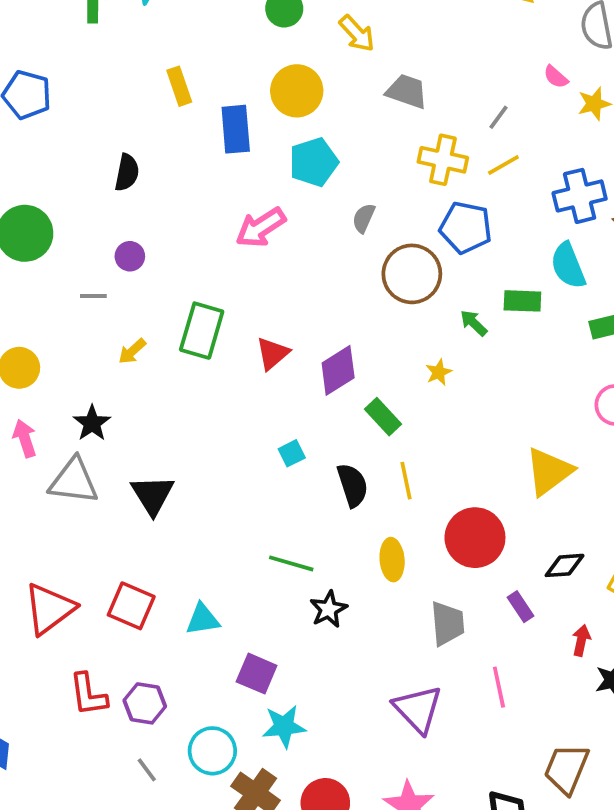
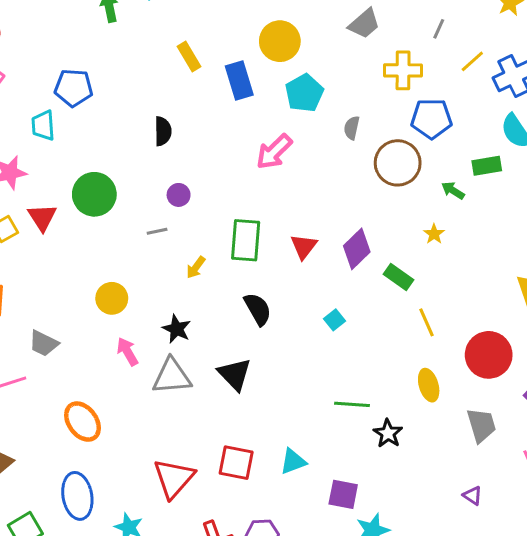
gray trapezoid: (407, 91) -> (364, 24), turned 132
yellow line: (503, 165) -> (472, 61), moved
black semicircle: (353, 485) -> (258, 309), moved
purple triangle: (418, 709) -> (473, 496), size x0.5

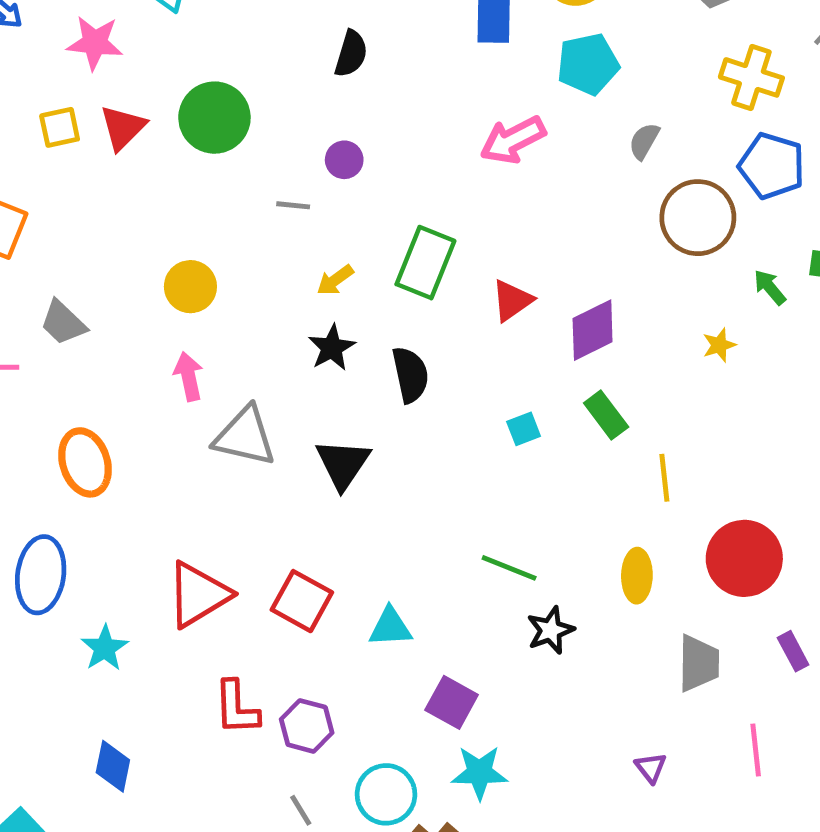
green rectangle: (399, 277) -> (606, 415), moved
black star: (177, 329) -> (332, 348), moved

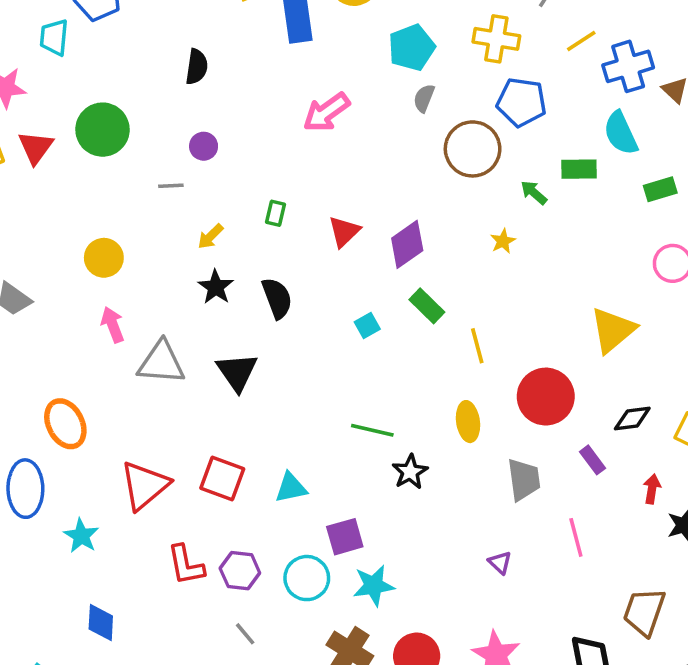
cyan pentagon: (588, 64) -> (412, 48), moved
green rectangle: (425, 263) -> (276, 213), size x0.5
orange ellipse: (85, 462) -> (65, 424), moved
purple square: (452, 702) -> (345, 537), turned -36
cyan circle: (386, 794) -> (307, 578), moved

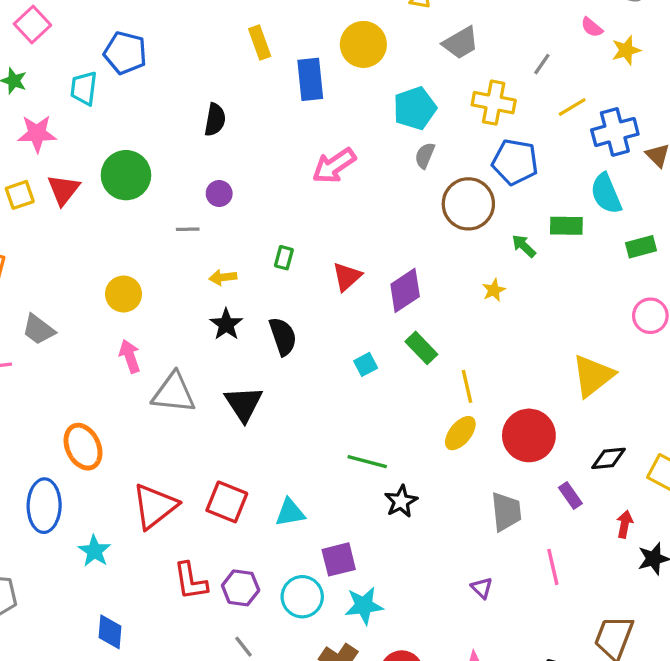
yellow arrow: (210, 236) -> (223, 277), turned 36
yellow ellipse: (468, 422) -> (460, 433), moved, turned 45

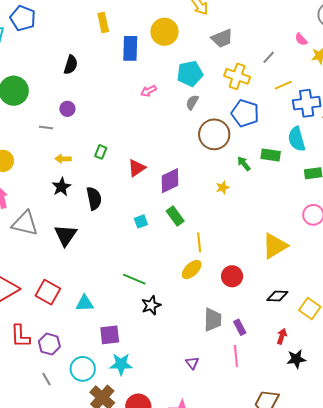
pink arrow: (334, 166) -> (148, 91), moved, size x0.6
red circle: (529, 435) -> (232, 276), size x0.7
purple rectangle: (570, 496) -> (240, 327), moved
cyan circle: (302, 597) -> (83, 369), moved

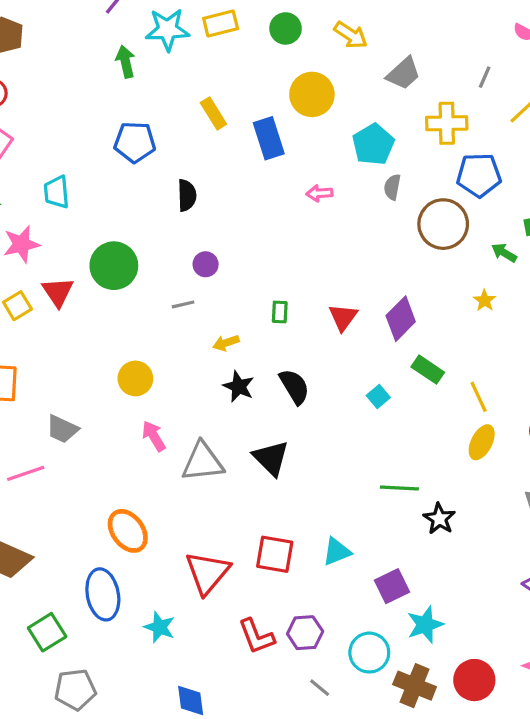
blue pentagon: (23, 18) -> (135, 142), moved
pink arrow: (148, 91) -> (320, 193), turned 42

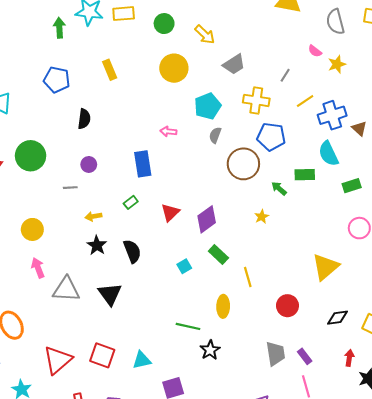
blue rectangle: (269, 138) -> (143, 164), moved
green rectangle: (280, 312) -> (131, 202), turned 40
yellow ellipse: (482, 442) -> (223, 306), moved, turned -35

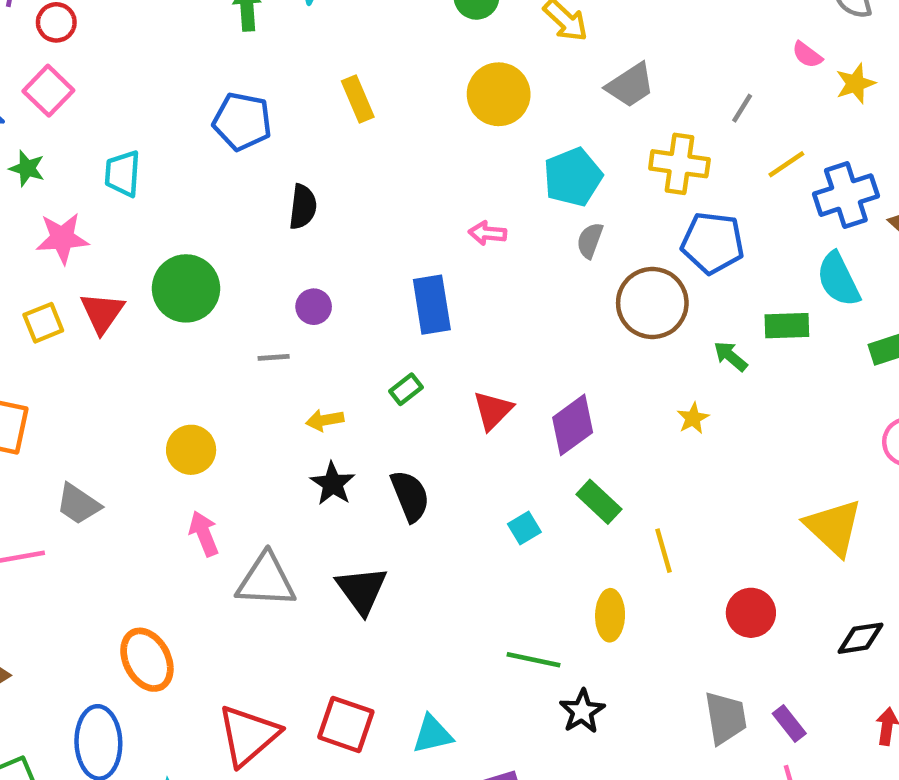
yellow triangle: (325, 267) -> (834, 527), turned -36

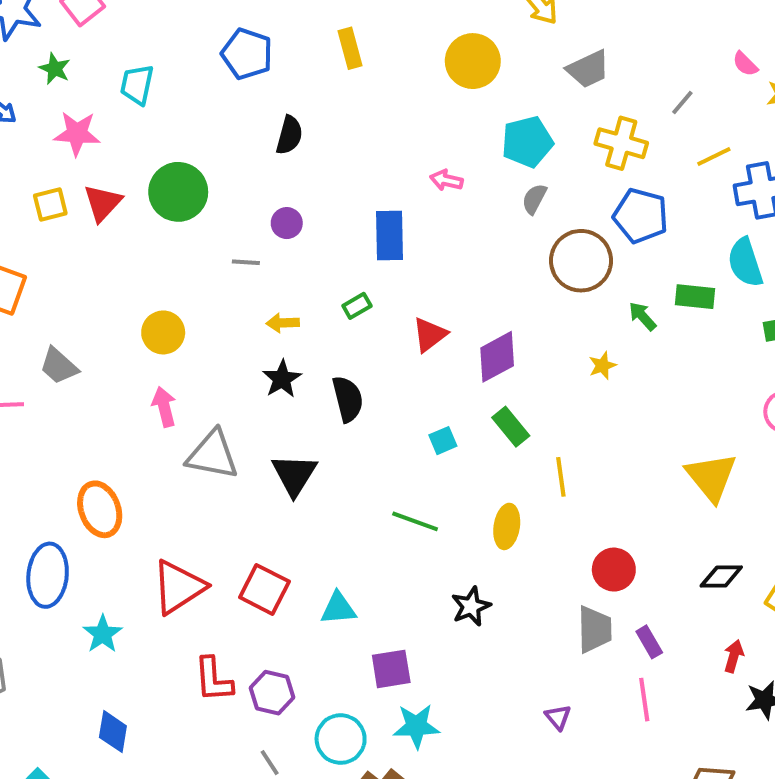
red circle: (751, 613) -> (614, 570), moved
green line: (533, 660) -> (415, 521), moved

